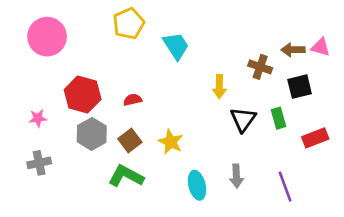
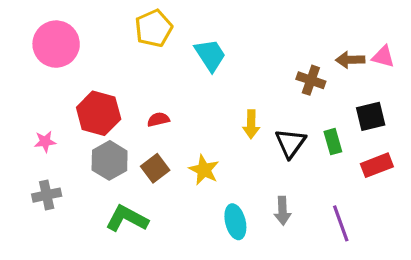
yellow arrow: (219, 87) -> (251, 124), moved
black square: (300, 87) -> (371, 116), moved
green L-shape: (126, 176) -> (127, 219), moved

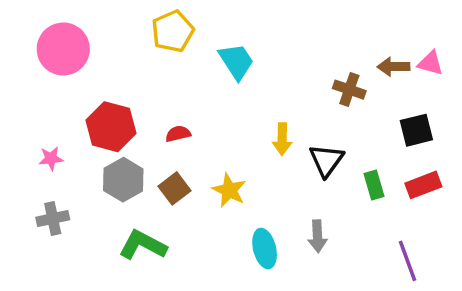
green rectangle: (333, 142) -> (374, 185), moved
purple line: (341, 223) -> (408, 261), moved

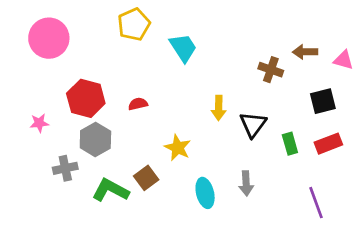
pink triangle: (431, 63) -> (343, 60), moved
brown square: (175, 188) -> (146, 178), moved
gray cross: (53, 218) -> (65, 168), moved

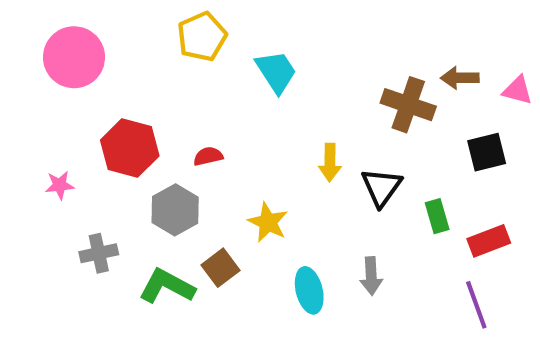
brown cross: (271, 70) -> (408, 105), size x1.4
gray hexagon: (95, 139) -> (175, 210), moved
red rectangle: (328, 144) -> (489, 241), moved

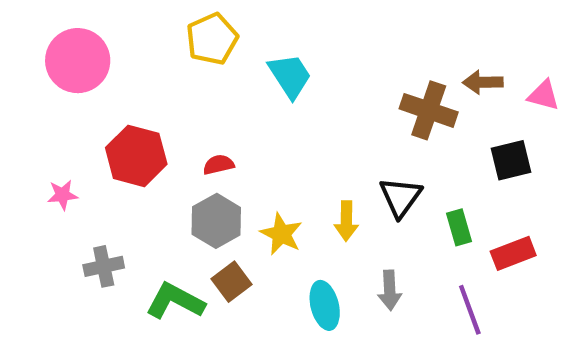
yellow arrow: (330, 162) -> (346, 221), moved
gray hexagon: (175, 210) -> (216, 221), moved
purple line: (476, 305) -> (470, 310), moved

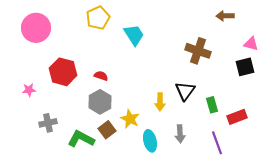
brown arrow: (483, 82) -> (225, 16), moved
black square: (511, 160) -> (245, 67), moved
red semicircle: (219, 165) -> (101, 76), turned 32
yellow star: (281, 234) -> (130, 119), moved

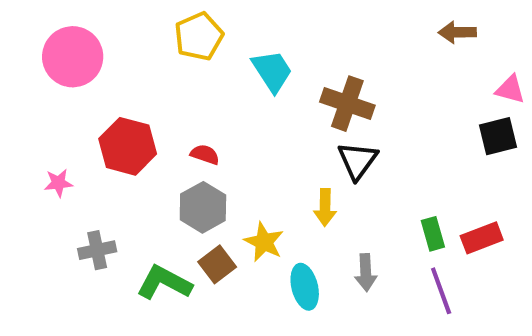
brown cross: (198, 51) -> (347, 104), moved
black triangle: (185, 91) -> (358, 161), moved
green rectangle: (212, 105) -> (433, 234), moved

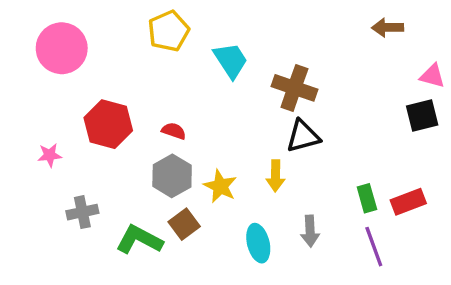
black triangle: (358, 161) -> (303, 136), turned 39
yellow star: (264, 242) -> (220, 186), moved

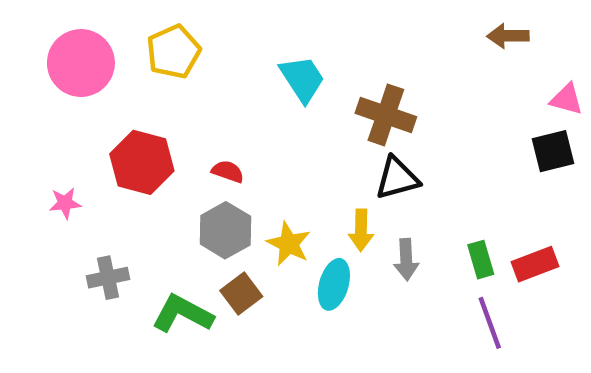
yellow pentagon: (169, 31) -> (174, 52), moved
gray arrow: (310, 231) -> (406, 260), moved
cyan ellipse: (258, 243) -> (334, 284), moved, turned 30

